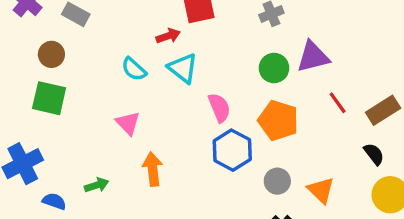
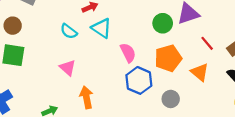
orange pentagon: (278, 120) -> (168, 58), turned -30
orange triangle: (321, 190) -> (200, 72), moved

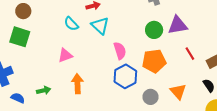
pink triangle: (68, 68) -> (65, 55), turned 49
orange triangle: (200, 72) -> (178, 92), moved

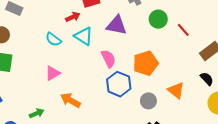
purple triangle: (178, 25) -> (117, 25), moved, turned 30
green circle: (154, 30) -> (158, 19), moved
red line: (190, 54) -> (183, 30), moved
orange arrow: (77, 84) -> (70, 100), turned -48

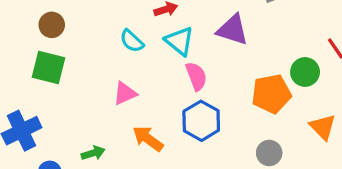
green circle: (158, 19) -> (305, 72), moved
pink semicircle: (108, 59) -> (196, 76), moved
blue hexagon: (119, 84) -> (201, 121), moved
orange triangle: (176, 90) -> (323, 127), moved

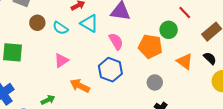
brown circle: (52, 25) -> (37, 23), moved
pink semicircle: (196, 76) -> (116, 41), moved
orange pentagon: (271, 94) -> (150, 46), turned 30

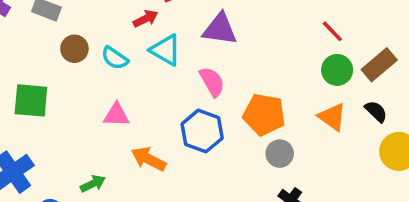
green circle: (169, 30) -> (337, 70), moved
orange pentagon: (150, 46) -> (264, 115), moved
pink triangle: (61, 60) -> (116, 115), turned 35

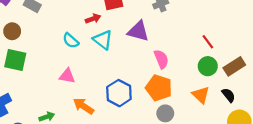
brown circle: (74, 49) -> (12, 31), moved
pink semicircle: (212, 82) -> (161, 59), moved

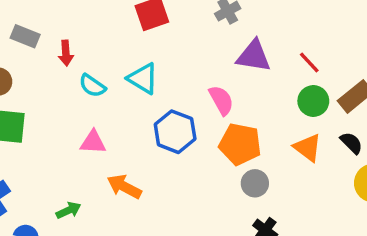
red arrow: (93, 19) -> (66, 53), moved, turned 112
purple triangle: (138, 31) -> (254, 56), moved
pink semicircle: (161, 59) -> (221, 100), moved
blue hexagon: (119, 93) -> (175, 132), moved

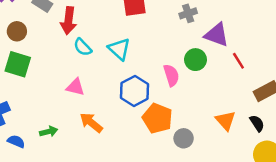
red arrow: (66, 53) -> (68, 21), size x1.5
purple triangle: (254, 56) -> (217, 35), moved
green circle: (313, 101) -> (195, 60), moved
orange pentagon: (240, 144) -> (157, 118), moved

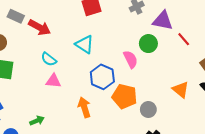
red arrow: (68, 21) -> (39, 27), turned -60
cyan semicircle: (83, 47) -> (49, 59), moved
orange arrow: (91, 123) -> (84, 107), moved, turned 42

